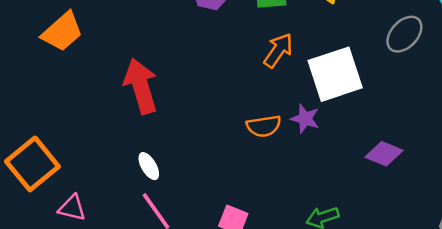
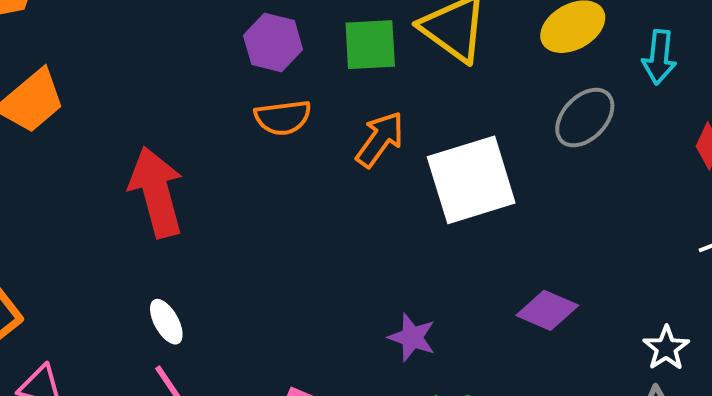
purple star: (305, 119) -> (412, 337), moved
orange semicircle: (264, 126) -> (283, 118), moved

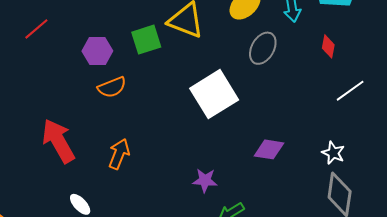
orange arrow: (380, 139) -> (119, 154), moved

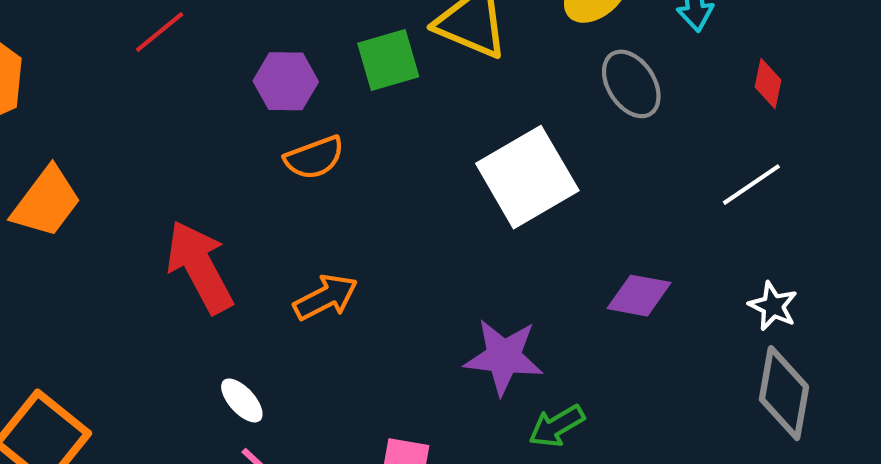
gray ellipse: (263, 48) -> (631, 84), turned -64
white line: (350, 91) -> (751, 185), moved
orange arrow: (119, 154) -> (326, 297), turned 40
purple star: (205, 180) -> (504, 357), size x1.5

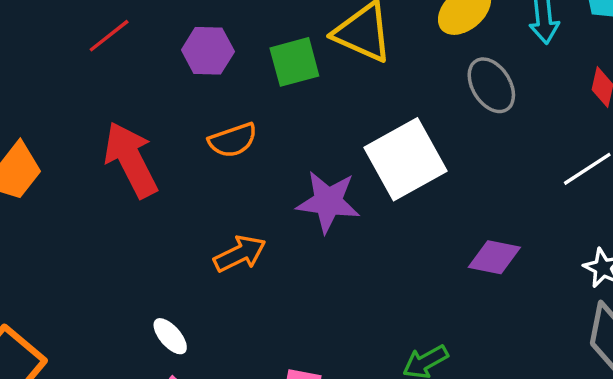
purple hexagon: (286, 81) -> (208, 51), moved
red arrow: (200, 267) -> (131, 160), moved
purple star: (504, 357) -> (328, 202), moved

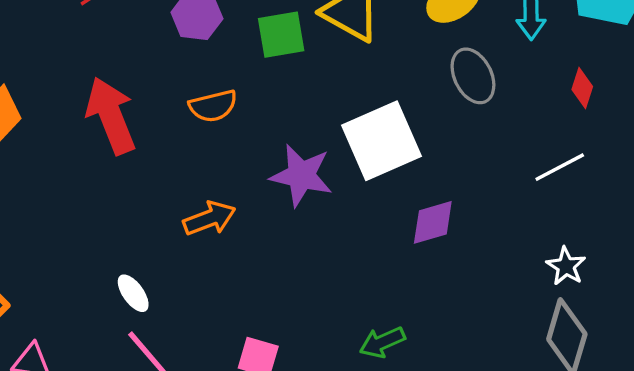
purple diamond: (494, 257) -> (433, 222), moved, turned -33

